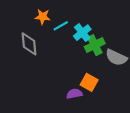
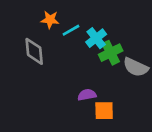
orange square: (89, 82) -> (104, 111), moved, turned -30
purple semicircle: (74, 94) -> (87, 95), moved

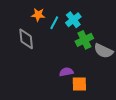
cyan line: (71, 30) -> (54, 23), turned -32
cyan cross: (96, 38) -> (73, 20), moved

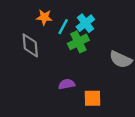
green cross: (84, 40) -> (78, 42), moved
purple semicircle: (66, 72) -> (67, 84), moved

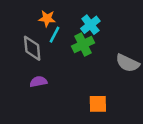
cyan line: (63, 27) -> (54, 35), moved
purple semicircle: (67, 84) -> (38, 82), moved

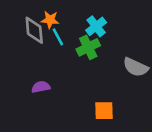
cyan line: (54, 35) -> (58, 37), turned -56
gray diamond: (32, 48) -> (34, 30), moved

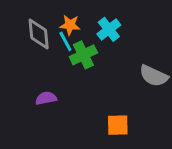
orange star: (50, 20) -> (70, 25), moved
green cross: (88, 47) -> (83, 55), moved

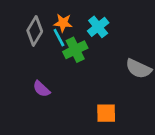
gray diamond: (39, 34) -> (35, 31), turned 36
purple semicircle: (46, 98) -> (41, 89), turned -126

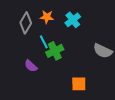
cyan line: (59, 38) -> (44, 42), moved
green cross: (75, 50) -> (55, 51), moved

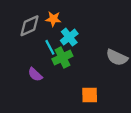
cyan cross: (73, 20) -> (69, 37), moved
gray diamond: (26, 23) -> (29, 26), turned 35

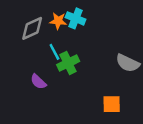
cyan cross: (69, 37) -> (76, 18), moved, turned -30
orange square: (90, 95) -> (112, 104), moved

